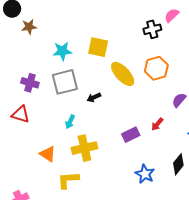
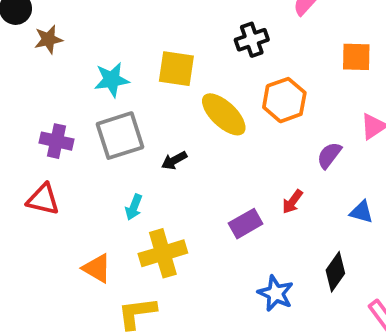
black cross: (152, 29) -> (252, 40), moved

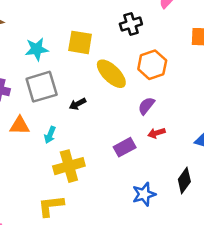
purple semicircle: (329, 155) -> (146, 106), moved
red arrow: (292, 202) -> (156, 133), turned 35
orange triangle: (97, 268) -> (20, 126), moved, turned -30
blue star: (276, 293) -> (144, 194), turned 30

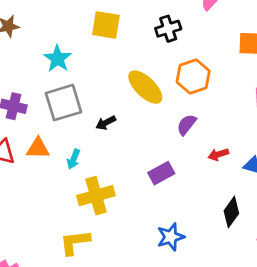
yellow square: (80, 42) -> (106, 25), moved
cyan star: (37, 49) -> (58, 59), turned -30
red arrow: (156, 133) -> (218, 154), moved
blue star: (144, 194) -> (171, 237), moved

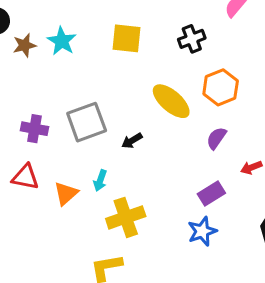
cyan star: (58, 59) -> (62, 41), moved
orange triangle: (38, 148) -> (66, 193), moved, turned -40
purple rectangle: (161, 173) -> (211, 193), moved
blue star: (171, 237) -> (202, 231), moved

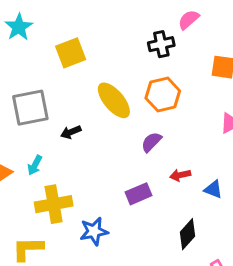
yellow square: (127, 38) -> (71, 53), moved, turned -36
black cross: (192, 39) -> (161, 44), moved
blue star: (202, 231) -> (94, 231), moved

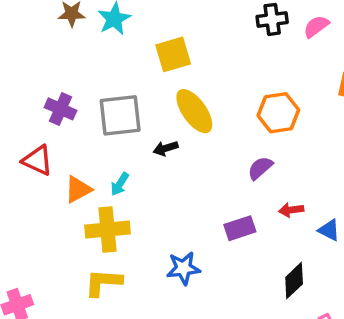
black cross: (161, 44) -> (272, 19), moved
yellow ellipse: (114, 100) -> (194, 111), moved
yellow cross: (54, 204) -> (108, 230), moved

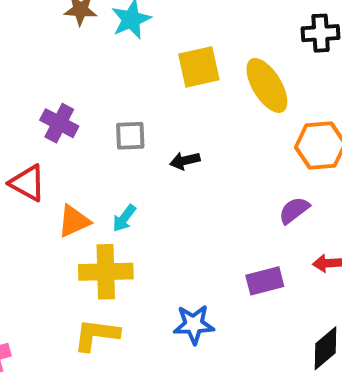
yellow ellipse: (194, 111) -> (267, 85), moved
gray square: (120, 115) -> (130, 136), size x0.6
black arrow: (166, 148) -> (185, 161), moved

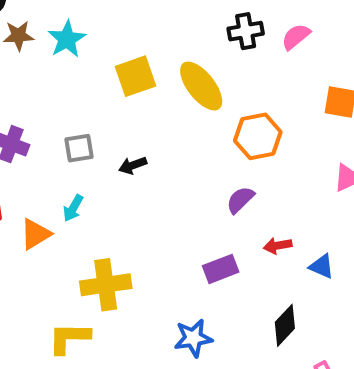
cyan arrow: (124, 218) -> (73, 208), moved
yellow cross: (106, 272) -> (106, 285), moved
blue star: (194, 324) -> (193, 338), moved

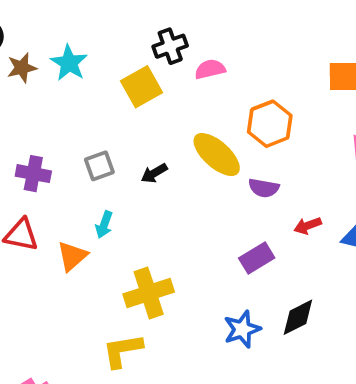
black cross: (246, 31) -> (170, 46), moved
pink semicircle: (296, 37) -> (210, 69), moved, turned 36
yellow ellipse: (201, 86) -> (217, 155), moved
purple semicircle: (240, 200) -> (264, 188), turned -116
black diamond: (285, 325) -> (298, 317), moved, turned 30

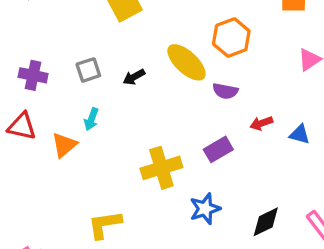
yellow cross: (149, 293) -> (161, 168), moved
black diamond: (298, 317) -> (266, 222), moved

